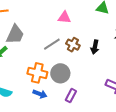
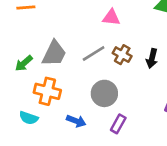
gray trapezoid: (15, 34) -> (54, 53), moved
orange cross: (37, 73) -> (47, 91), moved

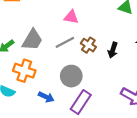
pink triangle: (111, 17) -> (71, 17), moved
purple rectangle: (118, 124) -> (81, 102), size x1.5

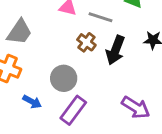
gray line: (65, 42) -> (100, 17), moved, turned 42
black arrow: (113, 50) -> (115, 50), size x1.5

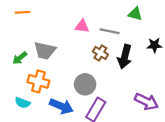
gray trapezoid: (19, 32) -> (45, 51), turned 75
blue arrow: (32, 102) -> (61, 106), size x1.5

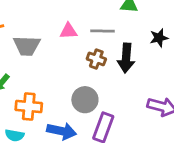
gray trapezoid: (45, 51) -> (27, 46), moved

